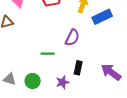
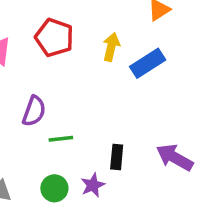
purple semicircle: (72, 38) -> (34, 111), moved
green circle: (33, 81) -> (54, 188), moved

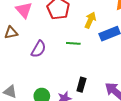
green line: (61, 139) -> (73, 43), moved

